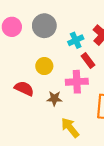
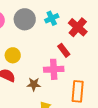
cyan cross: (76, 40) -> (52, 18), moved
yellow circle: (44, 66) -> (13, 55), moved

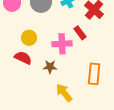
pink cross: (54, 69) -> (62, 44), moved

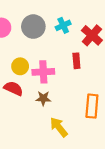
red rectangle: (80, 33) -> (76, 61), turned 32
pink cross: (62, 44) -> (43, 72), moved

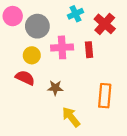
gray circle: (33, 27) -> (37, 26), moved
pink cross: (43, 72) -> (62, 47), moved

